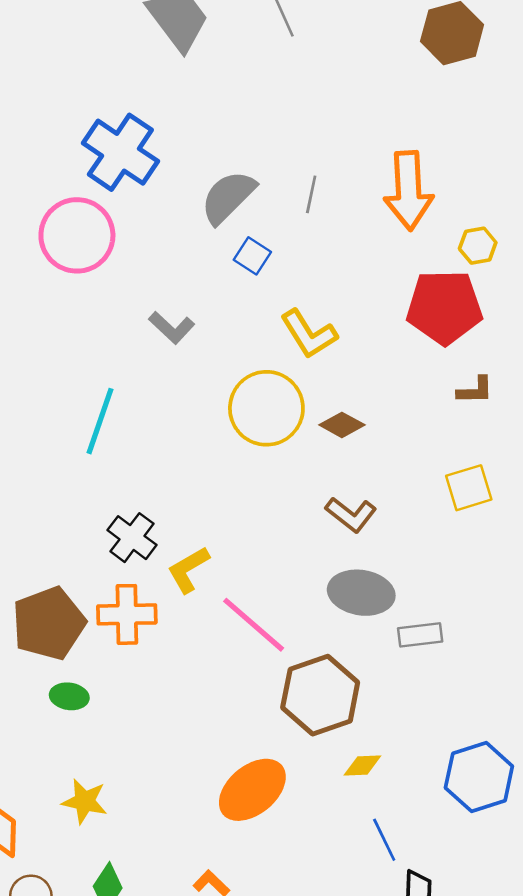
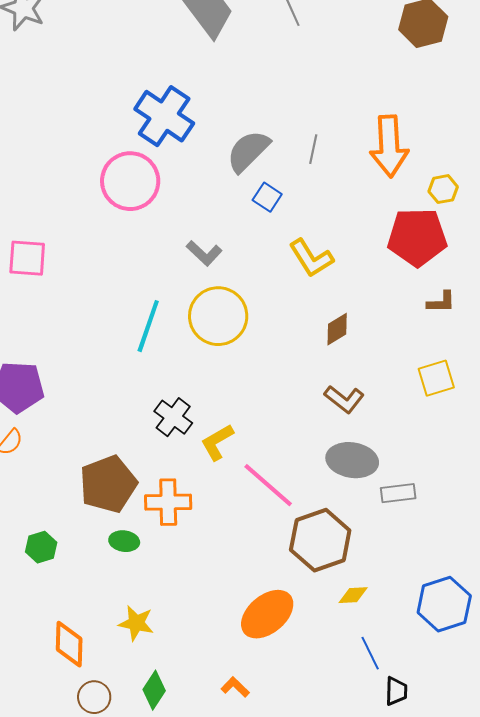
yellow circle: (266, 408) -> (218, 316), moved
brown diamond: (342, 425) -> (337, 329), turned -60
orange cross: (127, 614) -> (168, 502), moved

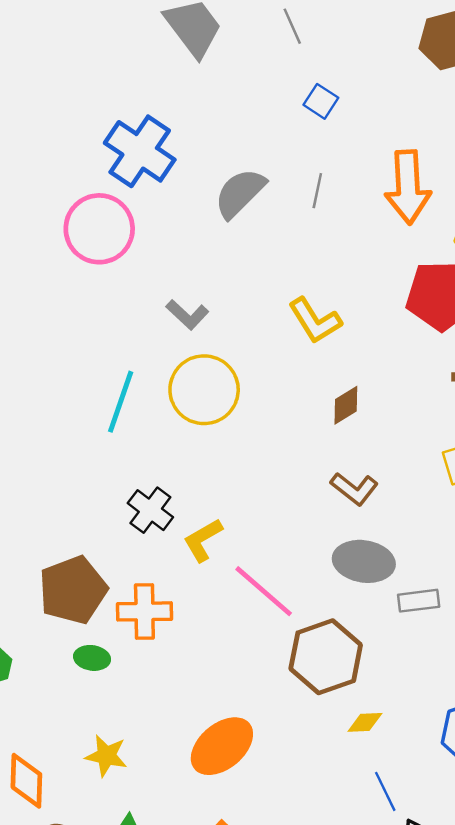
blue square: (267, 197) -> (321, 101), moved
orange ellipse: (267, 614) -> (222, 746), moved

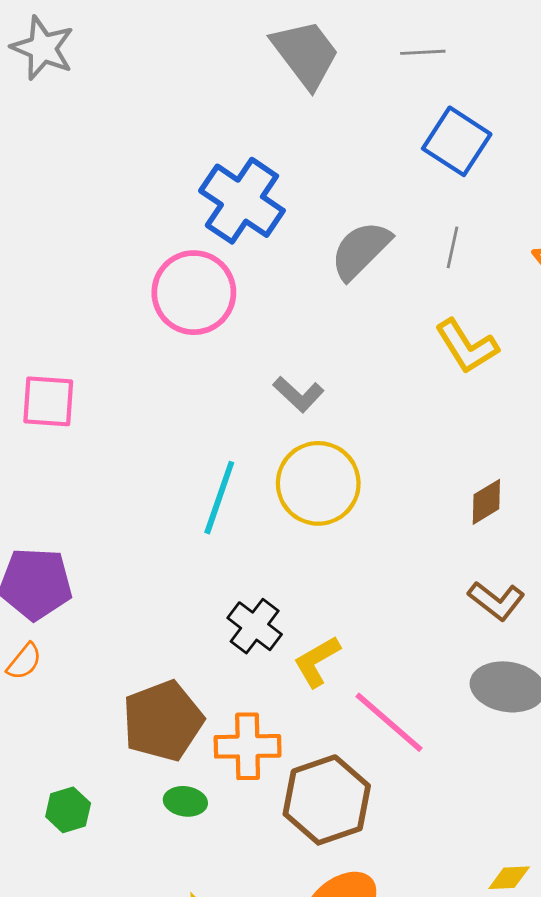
gray line: (292, 26) -> (423, 52), turned -69
blue square: (321, 101) -> (457, 141), size x1.6
yellow L-shape: (315, 321) -> (467, 346), moved
brown hexagon: (326, 657) -> (327, 800), moved

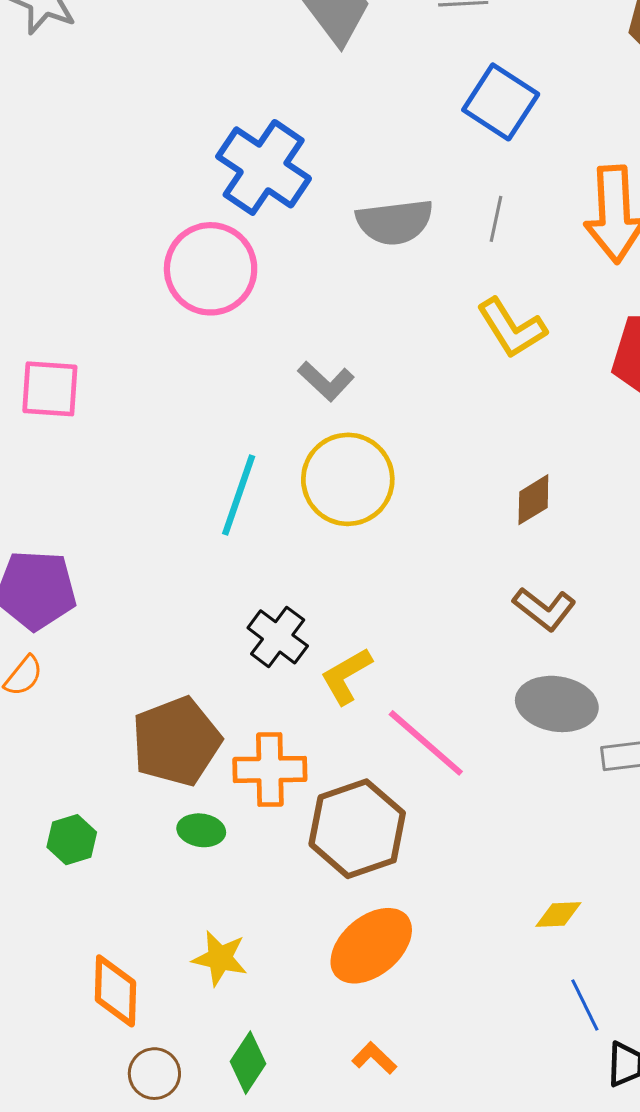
gray semicircle: (361, 250) -> (395, 222), turned -142

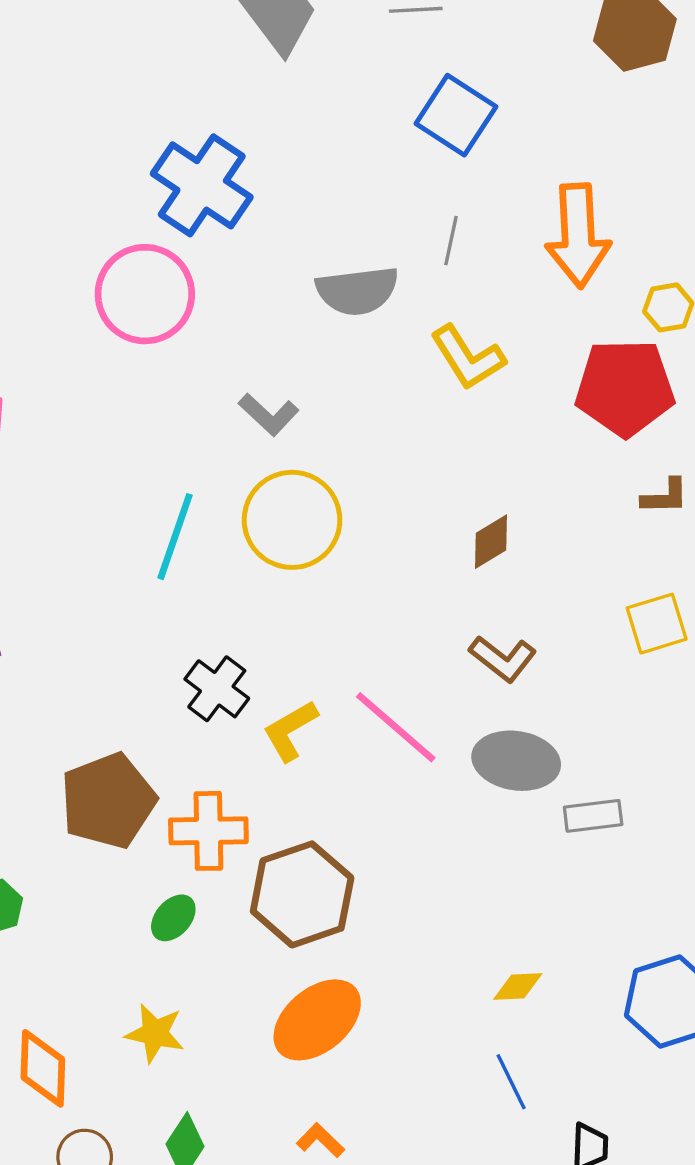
gray semicircle: (395, 222) -> (357, 291), moved
pink line: (426, 743) -> (396, 727), moved
green ellipse: (201, 830) -> (173, 918), moved, turned -57
blue line: (585, 1005) -> (511, 1082), moved

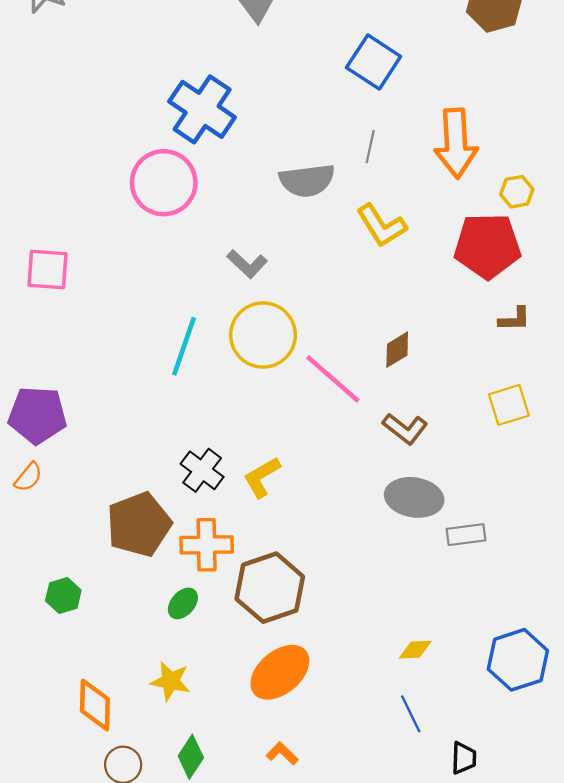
black cross: (217, 689) -> (202, 470), moved
pink line: (396, 727) -> (333, 379), moved

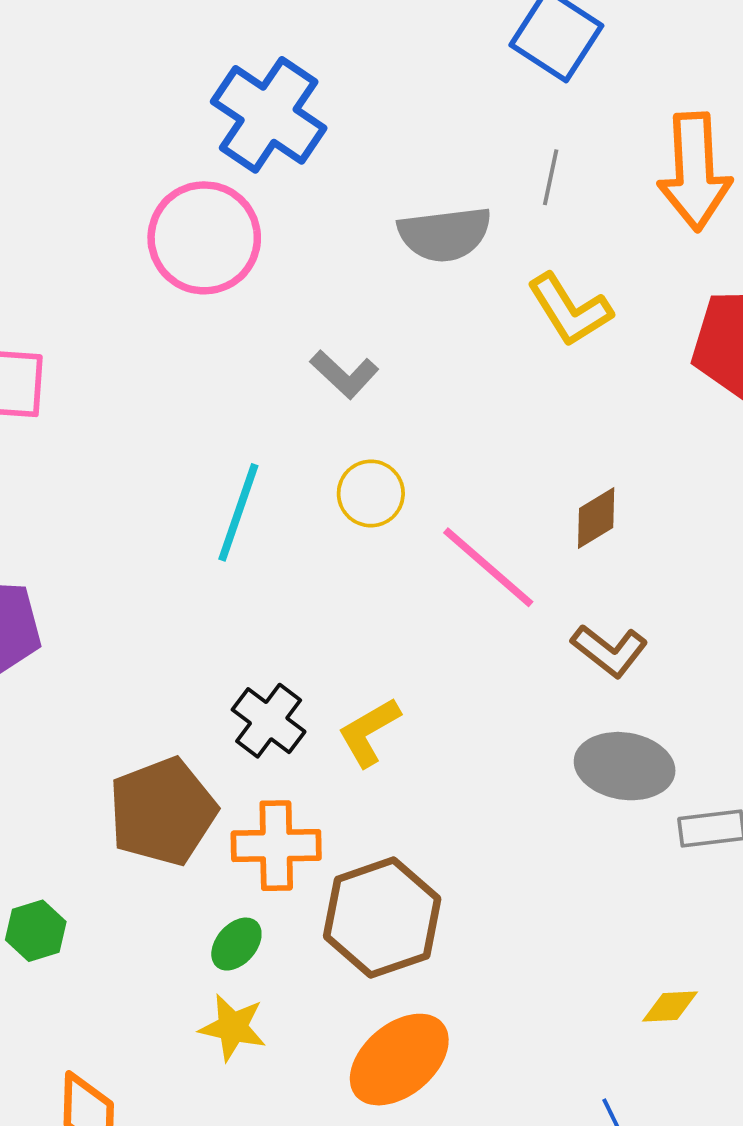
yellow circle: (263, 335) -> (371, 493), size x0.6
yellow diamond: (415, 650) -> (670, 1007), moved
yellow star: (170, 681) -> (233, 1027), moved

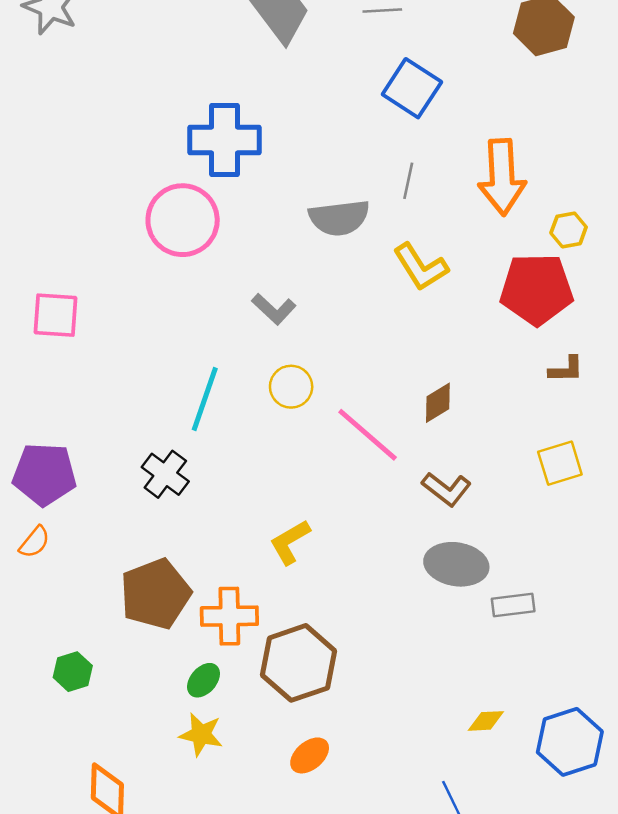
blue cross: (269, 115) -> (224, 140), turned -34
black cross: (269, 721) -> (165, 474), moved
orange ellipse: (399, 1060) -> (310, 755), size x0.6

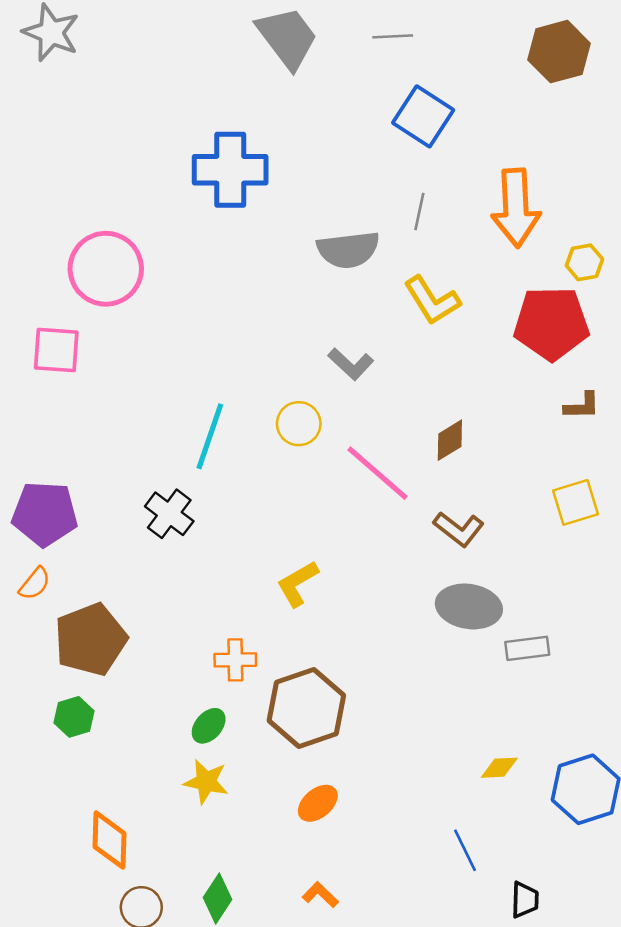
pink circle: (183, 220) -> (106, 269), moved
gray L-shape: (274, 309) -> (351, 364), moved
brown pentagon: (155, 594) -> (91, 639), moved
orange cross: (229, 616) -> (235, 660), size x0.7

